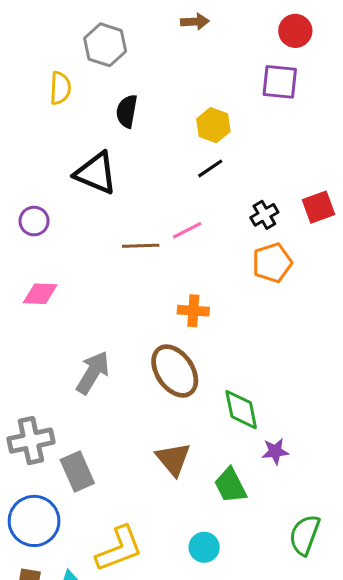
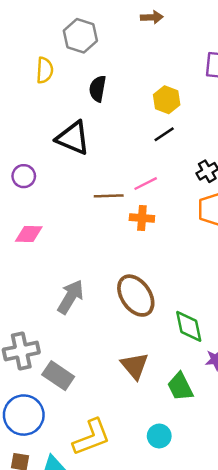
orange cross: (193, 311) -> (142, 218), moved
gray rectangle: (77, 471) -> (58, 376), turned -32

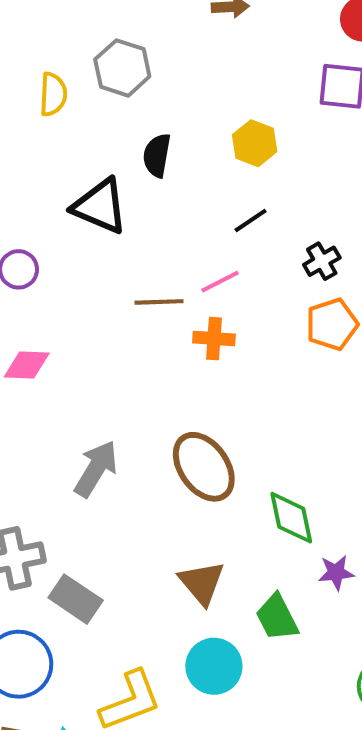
gray hexagon: (80, 36) -> (122, 68), moved
black semicircle: (98, 89) -> (157, 155), moved
black line: (164, 134) -> (251, 221), moved
cyan circle: (159, 436) -> (214, 666), moved, size x1.4

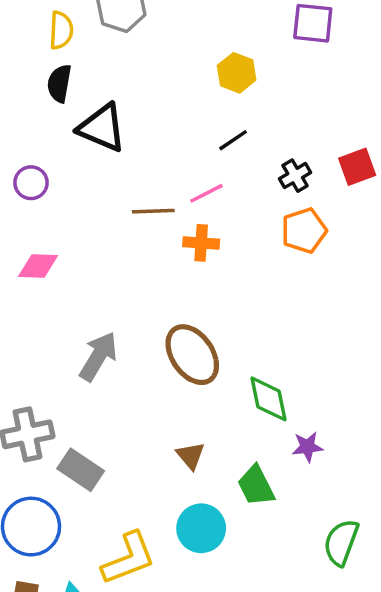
black semicircle: (157, 155) -> (59, 83), moved
brown triangle: (202, 583) -> (190, 456), size x0.7

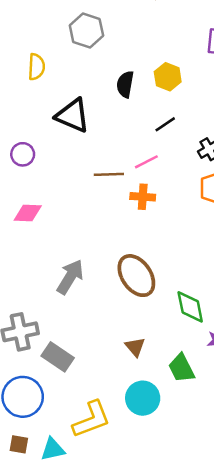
yellow semicircle: (61, 30) -> (36, 67), moved
black semicircle: (59, 83) -> (125, 84), moved

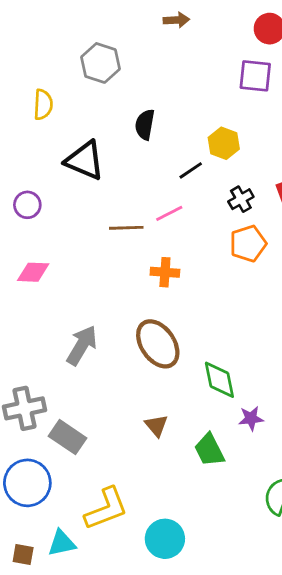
yellow hexagon: (168, 77) -> (224, 143), moved
orange cross: (143, 197) -> (165, 272), moved
cyan circle: (143, 398) -> (165, 539), moved
brown square: (19, 444) -> (23, 555), moved

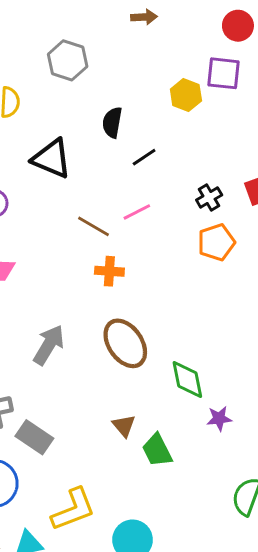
yellow hexagon: (224, 143) -> (186, 95), moved
black line: (191, 170) -> (144, 157), moved
brown line: (126, 228) -> (94, 226), turned 32
orange cross: (165, 272) -> (109, 271), moved
green trapezoid: (209, 450) -> (157, 450), moved

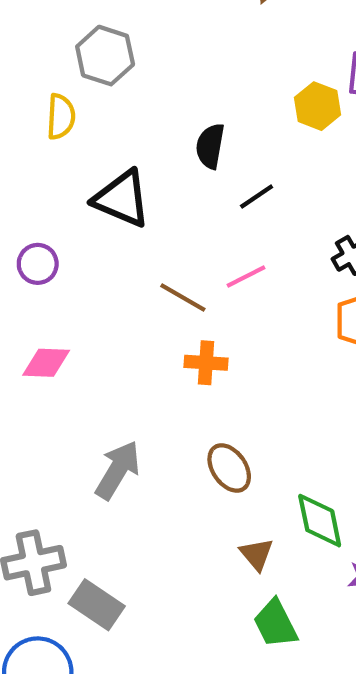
gray hexagon: (68, 60) -> (105, 56), moved
brown ellipse: (125, 343) -> (229, 468), size x0.7
brown triangle: (124, 426) -> (257, 554), moved

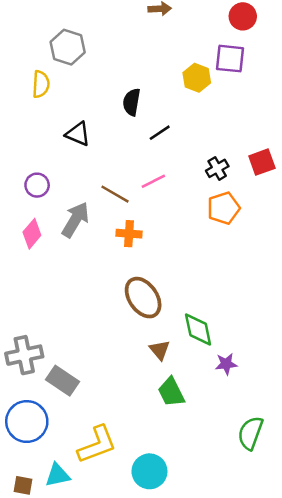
black triangle: (122, 199) -> (78, 134), size x0.7
purple circle: (38, 264) -> (37, 185), moved
pink diamond: (46, 363) -> (32, 234), turned -52
brown ellipse: (229, 468) -> (143, 298), size x1.4
gray arrow: (118, 470) -> (75, 220), moved

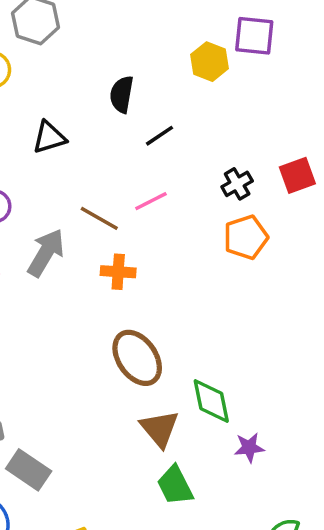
black triangle: (78, 134) -> (49, 137), turned -40
brown triangle: (160, 350) -> (160, 429), size x1.4

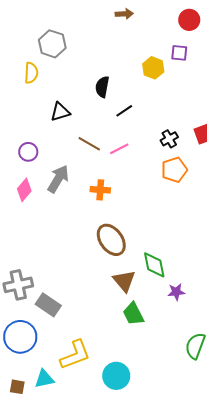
purple square: (254, 36) -> (179, 53), size x0.7
brown line: (99, 218) -> (89, 144), moved

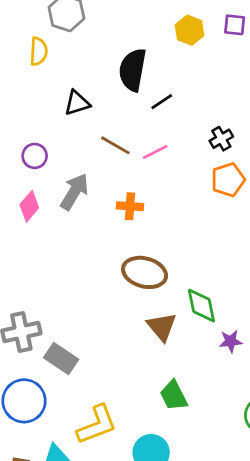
yellow hexagon: (153, 68) -> (190, 30), moved
black semicircle: (102, 87) -> (133, 70), size x1.5
brown ellipse: (111, 240) -> (145, 272), turned -40
green trapezoid: (133, 314) -> (174, 396), moved

